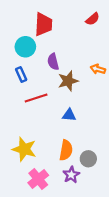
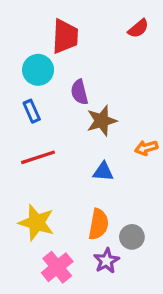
orange arrow: (98, 69) -> (146, 148), moved, turned -32
red line: (36, 98) -> (38, 157), moved

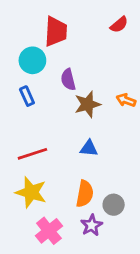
orange arrow: (146, 148) -> (126, 100), moved, turned 36
red line: (38, 157) -> (32, 154), moved

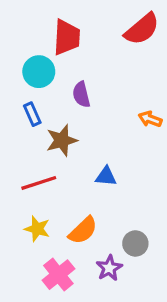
red semicircle: (119, 25) -> (142, 29), size x1.6
brown star: (87, 104) -> (62, 140), moved
yellow star: (31, 192) -> (37, 229), size x0.7
orange semicircle: (85, 194) -> (83, 230), moved, turned 36

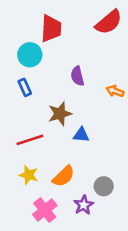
purple semicircle: (81, 95) -> (77, 76), moved
brown star: (62, 140) -> (60, 114), moved

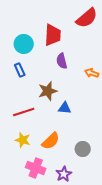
red trapezoid: (51, 28) -> (53, 35), moved
purple star: (84, 205) -> (64, 174), moved
pink cross: (45, 210) -> (36, 168), turned -30

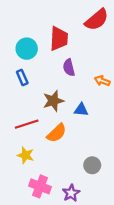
blue triangle: (65, 108) -> (81, 110), moved
orange semicircle: (51, 141) -> (57, 133), moved

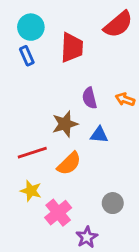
cyan circle: (27, 49) -> (31, 27), moved
purple semicircle: (69, 68) -> (90, 98), moved
blue rectangle: (22, 78) -> (27, 56), moved
pink cross: (40, 186) -> (58, 213), moved, turned 30

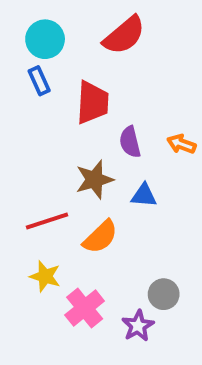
red semicircle: (118, 24) -> (124, 35), moved
red trapezoid: (72, 48) -> (92, 102), moved
purple star: (87, 237) -> (138, 326), moved

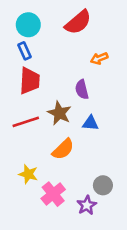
red trapezoid: (92, 102) -> (30, 81), moved
orange arrow: (181, 144) -> (99, 58), moved, turned -42
brown star: (94, 180) -> (59, 113), turned -30
red line: (47, 221) -> (26, 122), moved

